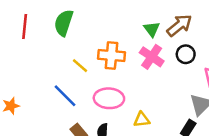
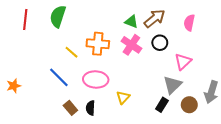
green triangle: (152, 29) -> (131, 22), turned -32
yellow triangle: (142, 120) -> (123, 97), turned -40

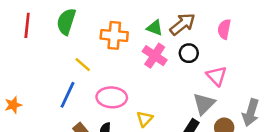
orange cross: (98, 44) -> (114, 35), moved
pink triangle: (183, 62) -> (217, 76), turned -30
blue line: (59, 77) -> (67, 95), turned 70

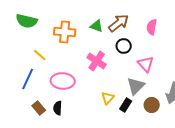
green semicircle: (66, 22) -> (27, 21), turned -95
pink cross: (155, 56) -> (97, 61), moved
yellow triangle: (145, 119) -> (108, 98), moved

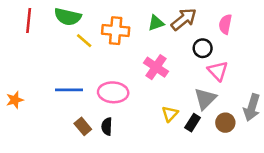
green triangle: (97, 26) -> (156, 23), turned -40
black circle: (124, 46) -> (203, 48), moved
yellow line: (40, 55) -> (84, 41), moved
blue line: (28, 79) -> (69, 90), turned 65

